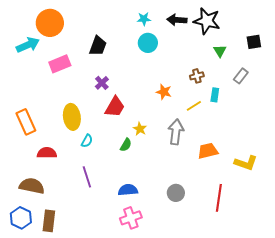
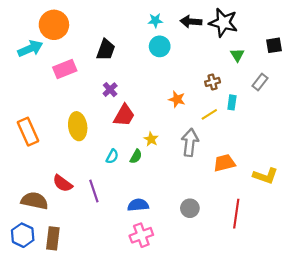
cyan semicircle: (87, 141) -> (112, 156), moved
red semicircle: (47, 153) -> (63, 183), moved, turned -144

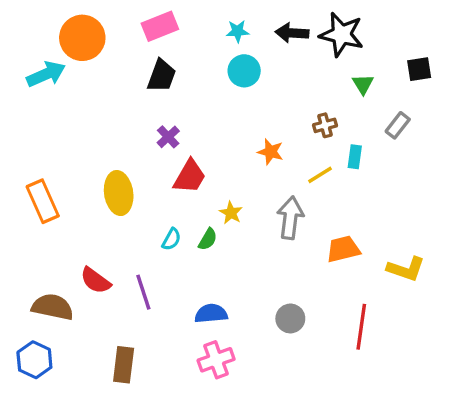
pink rectangle: (65, 69) -> (160, 26), moved
brown rectangle: (53, 238) -> (124, 365), moved

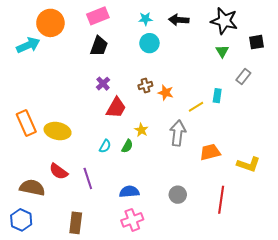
black star: (342, 35) -> (224, 21), moved
brown cross: (325, 125) -> (145, 86), moved
yellow ellipse: (119, 193) -> (58, 131), moved, turned -70

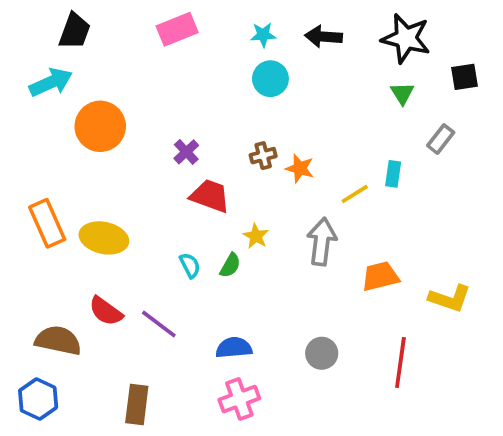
orange circle: (50, 23) -> (100, 126), moved
black trapezoid: (99, 46) -> (75, 31), moved
red trapezoid: (116, 108) -> (210, 196), turned -100
cyan semicircle: (105, 146) -> (190, 265), turned -56
purple line: (88, 178) -> (159, 324), turned -35

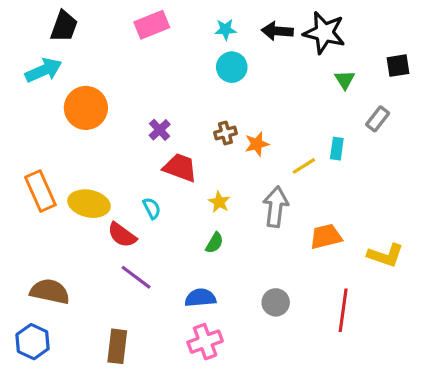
black star: (406, 38) -> (324, 33), moved
orange star: (300, 168) -> (257, 144), turned -30
cyan semicircle: (190, 265) -> (152, 208), moved
green semicircle: (230, 265) -> (214, 243), moved
red semicircle: (106, 311) -> (122, 235), moved

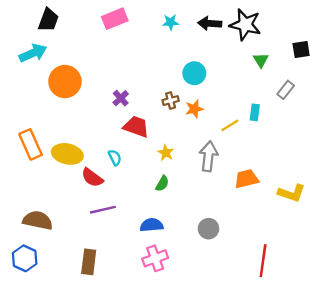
cyan circle: (232, 67) -> (194, 73), moved
purple line: (136, 277) -> (103, 210), turned -50
red line: (343, 310) -> (263, 261), moved

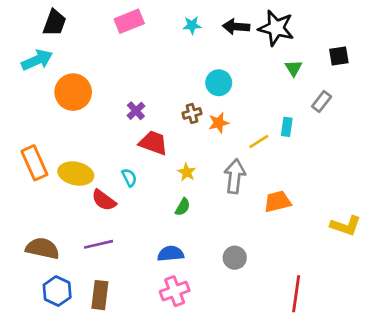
yellow L-shape: (292, 193) -> (346, 226), moved
purple line: (103, 210) -> (99, 244), moved
blue hexagon: (25, 258) -> (57, 291), moved

